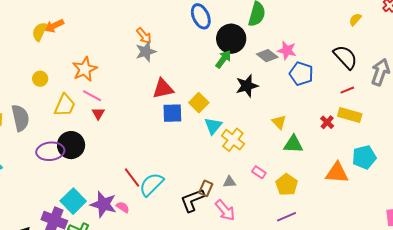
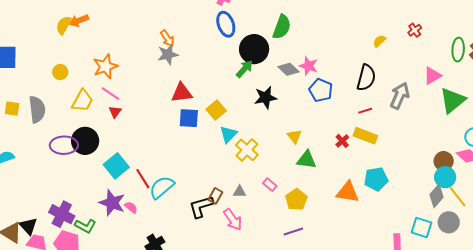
black semicircle: (345, 57) -> (366, 78), turned 52
cyan square: (73, 201) -> (116, 166), moved

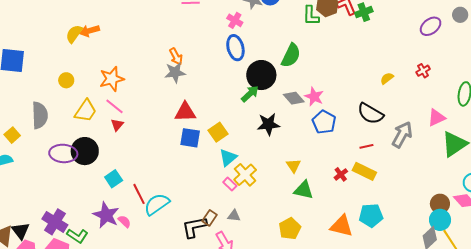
black semicircle: (366, 78) -> (370, 114), turned 100
yellow square: (12, 109) -> (12, 135), moved, turned 35
cyan square: (116, 166) -> (114, 179), size x0.7
pink rectangle: (270, 185) -> (230, 184), moved

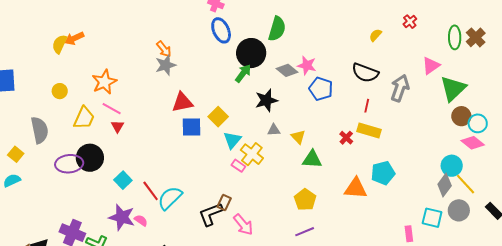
red line: (366, 146) -> (367, 106), turned -56
brown circle: (440, 204) -> (461, 116), moved
gray triangle: (234, 216) -> (274, 130), moved

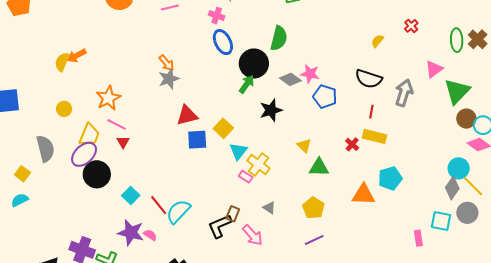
gray triangle: (274, 130) -> (269, 208), moved, turned 40
purple ellipse: (69, 164) -> (84, 154), moved, turned -36

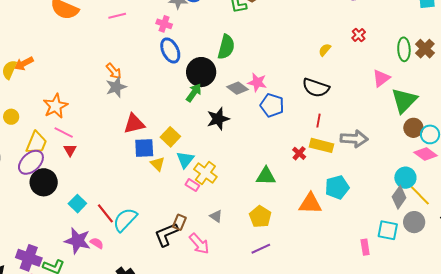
gray arrow: (404, 93) -> (354, 139), moved, turned 76
yellow triangle: (304, 146) -> (158, 164), moved

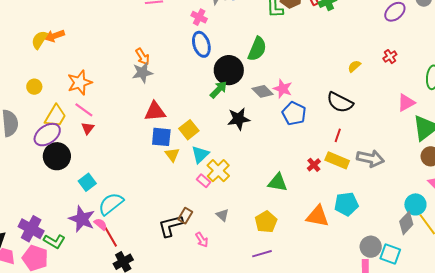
red line: (105, 213) -> (111, 237), moved
cyan semicircle: (125, 220) -> (111, 204), moved
gray circle: (414, 222) -> (371, 247), moved
pink arrow: (199, 244) -> (202, 240), size x0.7

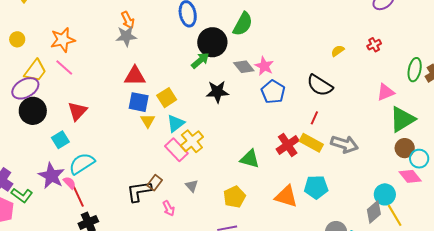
red triangle: (88, 128) -> (77, 111), moved, size x1.5
red cross: (314, 165) -> (288, 145), size x1.6
pink rectangle: (204, 181) -> (176, 150), size x1.6

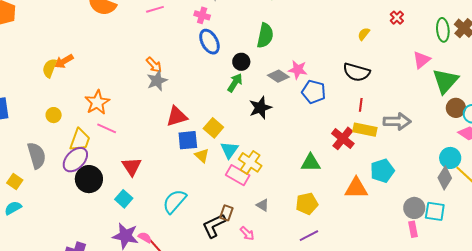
black circle: (212, 42) -> (241, 62), size x0.6
cyan semicircle: (82, 164) -> (174, 201), moved
yellow pentagon: (234, 197) -> (307, 204), turned 30

